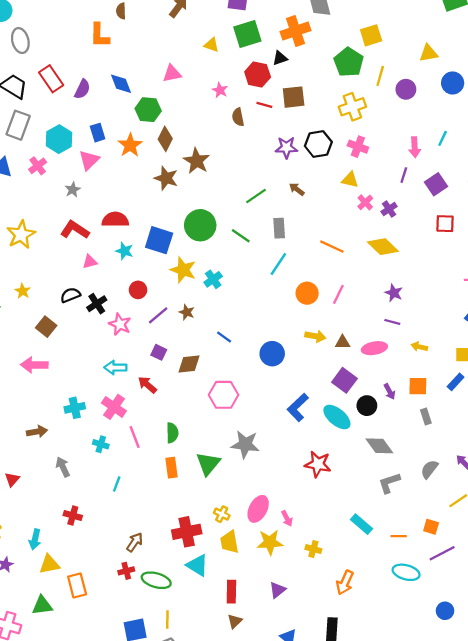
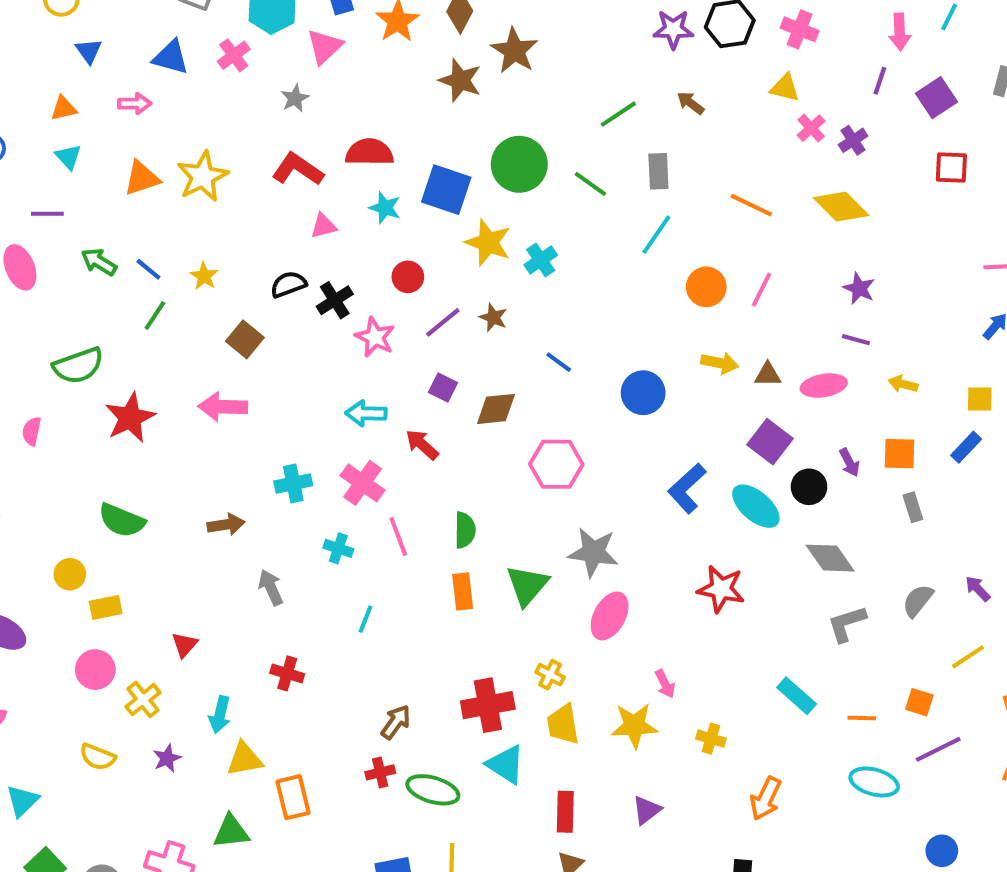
red triangle: (12, 479) -> (185, 645), moved
pink ellipse: (258, 509) -> (610, 616), moved

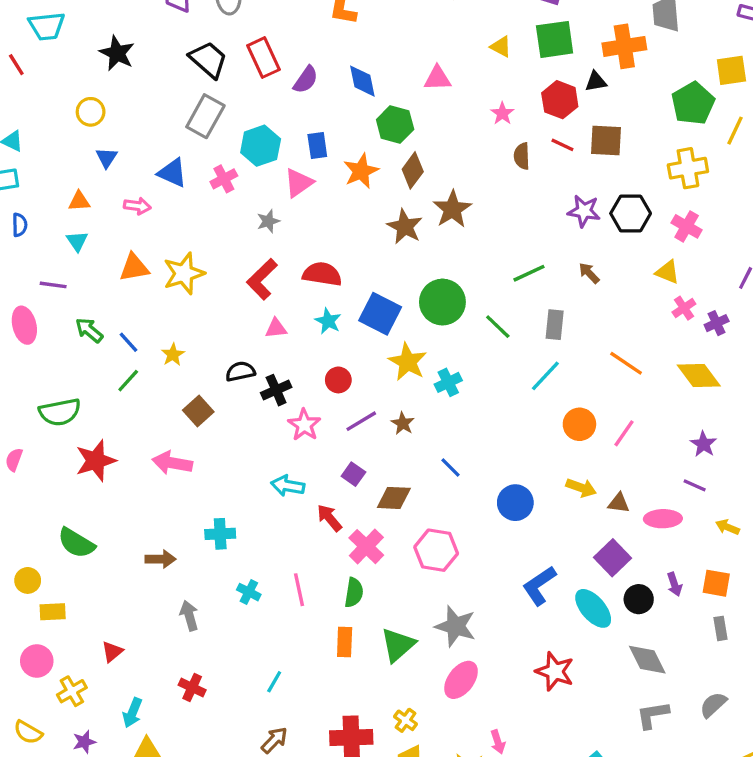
red L-shape: (298, 169) -> (262, 279), turned -87
pink cross: (363, 483) -> (366, 547), moved
cyan line: (365, 619) -> (274, 682), moved

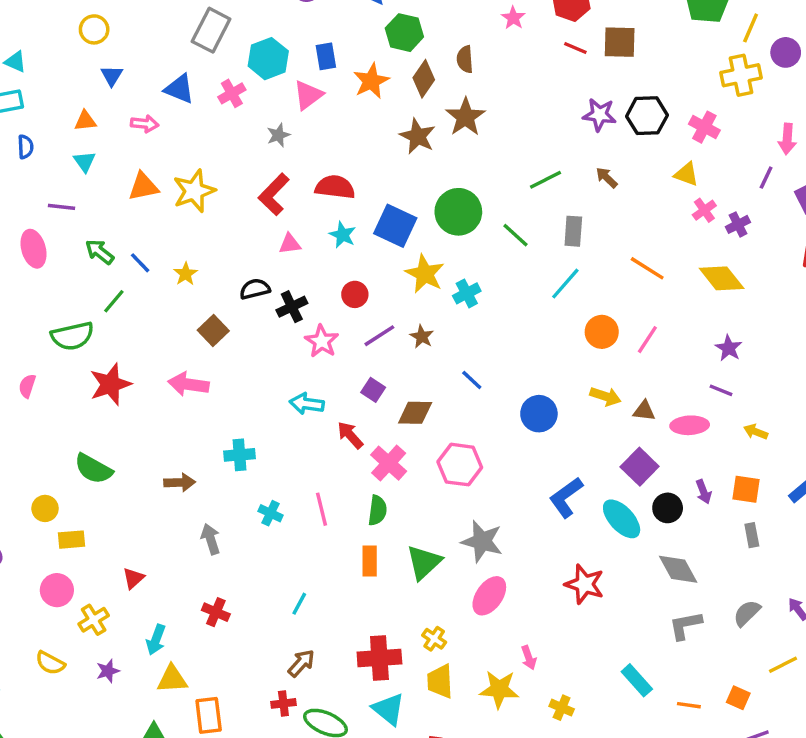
brown semicircle: (522, 156) -> (465, 59), moved
yellow cross: (688, 168) -> (741, 75), moved
green line: (128, 381) -> (114, 301), moved

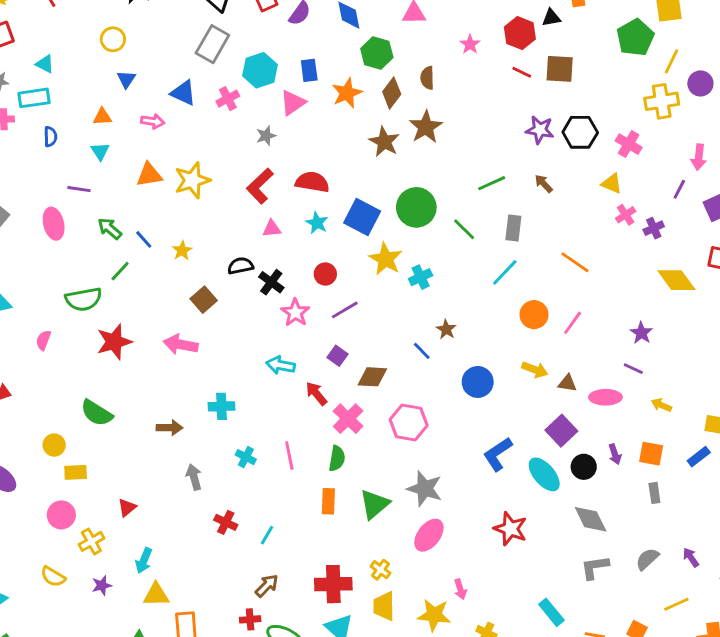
yellow diamond: (722, 278) -> (676, 280), moved
black cross: (292, 307) -> (271, 282), turned -30
brown star: (422, 337) -> (446, 329), moved
red cross: (216, 612) -> (226, 522), moved

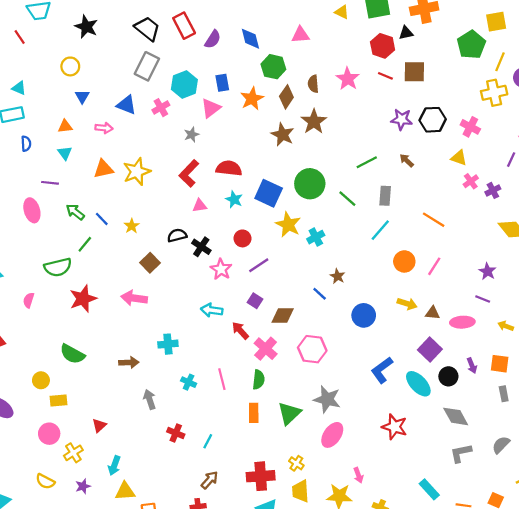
pink star: (470, 44) -> (348, 79), moved, size x1.5

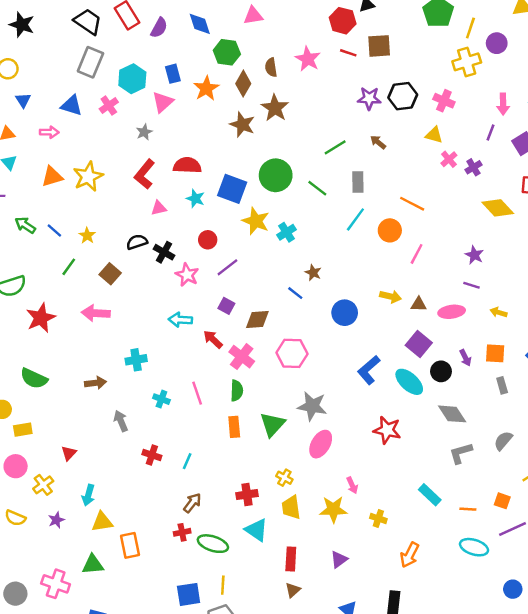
green line: (85, 244) -> (69, 267), moved
orange circle: (404, 261) -> (390, 230), moved
red cross: (261, 476) -> (247, 495), size x0.7

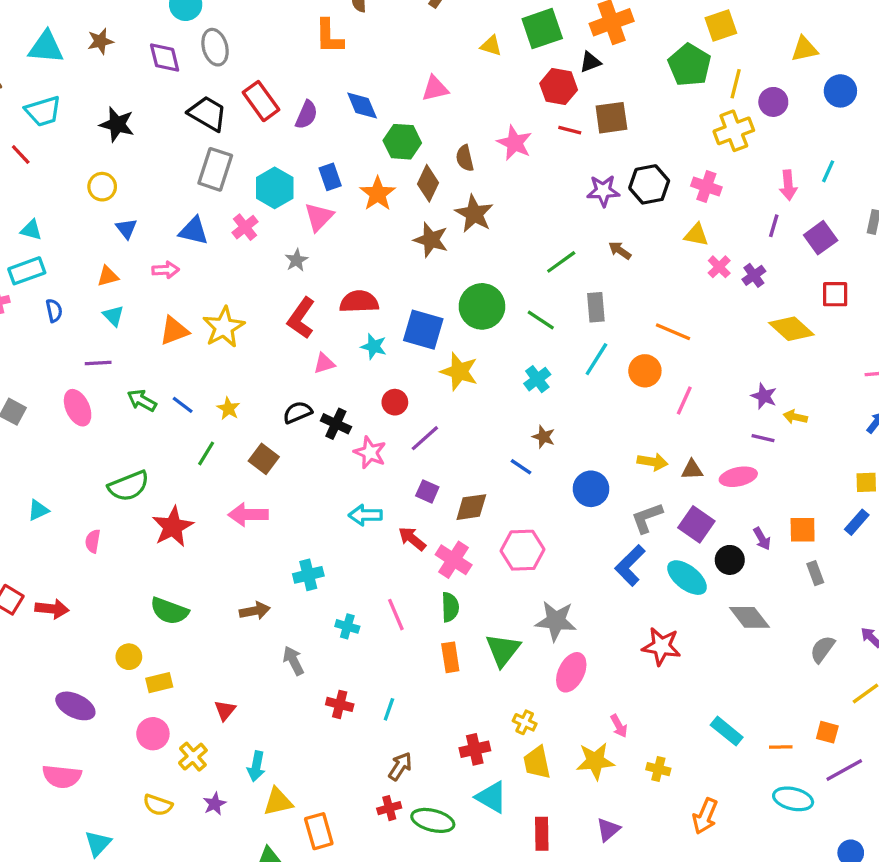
cyan cross: (287, 232) -> (537, 379), moved
yellow arrow: (498, 312) -> (795, 417), moved
gray L-shape: (461, 453) -> (647, 518), moved

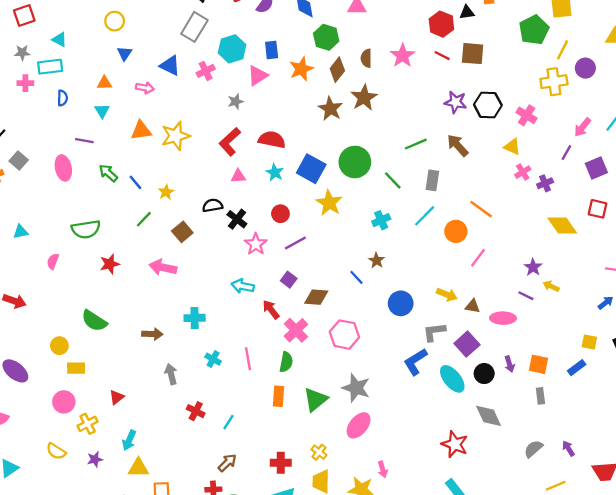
pink arrow: (788, 185) -> (583, 127), turned 30
brown arrow: (620, 250) -> (458, 145), size x1.5
red star: (173, 527) -> (110, 264), size x0.7
red star: (661, 646) -> (455, 444), moved

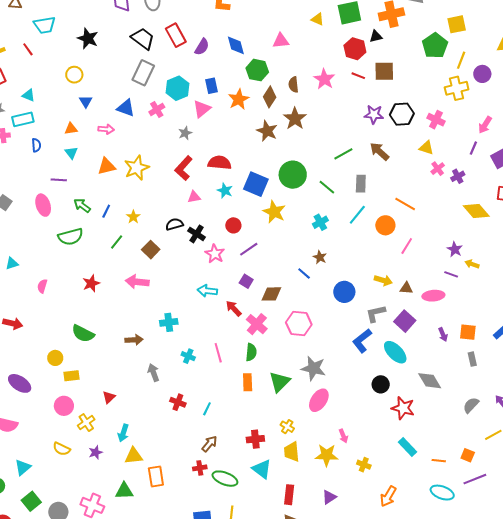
blue line: (135, 182) -> (106, 211), turned 72
green semicircle: (86, 229) -> (71, 237), moved
black circle: (484, 374) -> (381, 384), moved

